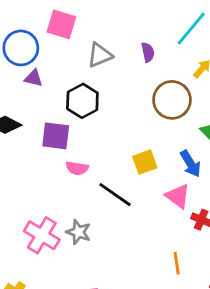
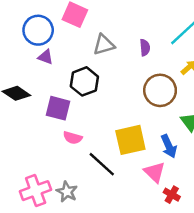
yellow square: (145, 162) -> (130, 140), size x1.5
pink cross: (42, 235) -> (36, 191), turned 32

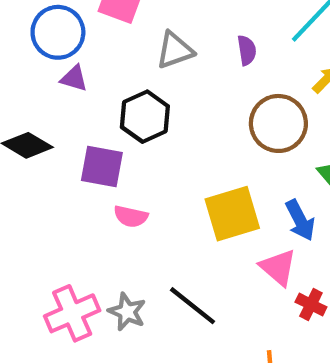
black line: (102, 164) -> (193, 306), moved

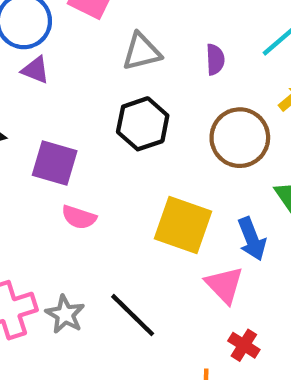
black hexagon: (145, 117) -> (143, 124), moved
yellow square: (232, 214) -> (183, 225), turned 30
red cross: (311, 305) -> (244, 345), moved

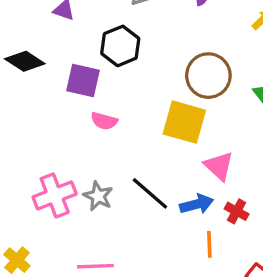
black hexagon: (143, 124) -> (120, 46), moved
brown circle: (240, 138) -> (208, 76), moved
blue arrow: (252, 239) -> (197, 204), moved, turned -80

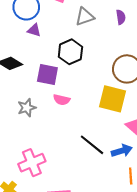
pink cross: (55, 195) -> (32, 163), moved
gray star: (98, 196) -> (27, 108), moved, turned 30

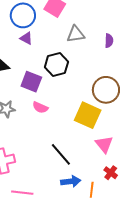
blue arrow: (122, 151) -> (71, 181), moved

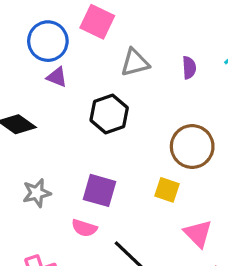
purple square: (31, 82) -> (100, 190), moved
pink semicircle: (40, 107) -> (84, 228), moved
yellow square: (88, 115) -> (167, 190), size x0.6

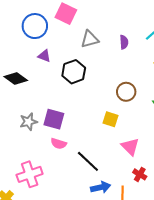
purple triangle: (57, 77) -> (44, 56), moved
brown circle: (192, 147) -> (126, 92), size x0.7
purple square: (100, 190) -> (54, 119), moved

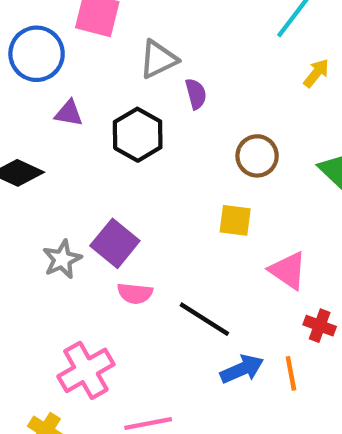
purple semicircle: (124, 42) -> (196, 94), moved
purple square: (54, 119) -> (115, 243), turned 35

